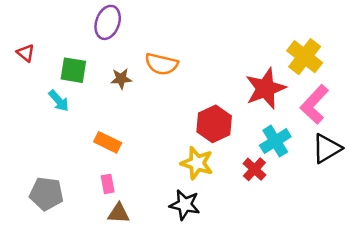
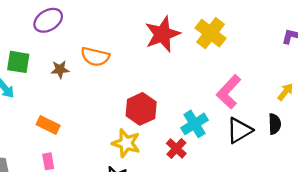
purple ellipse: (108, 22) -> (48, 20), turned 40
yellow cross: (305, 57) -> (211, 33), moved
red star: (265, 88) -> (162, 34), moved

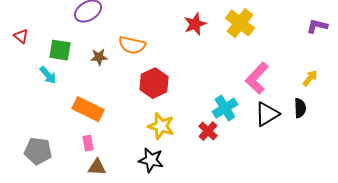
red star: (162, 34) -> (195, 24), size x0.7
red hexagon: (141, 109) -> (154, 83), moved
orange rectangle: (48, 125) -> (88, 109), size x1.4

